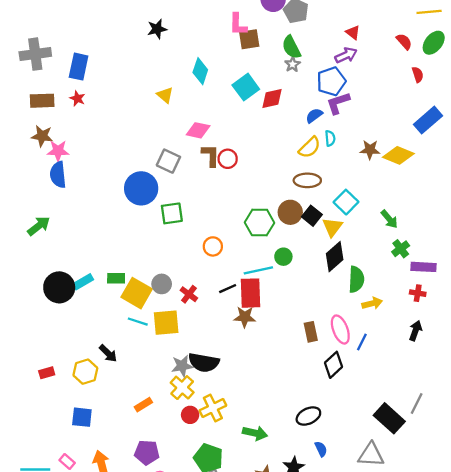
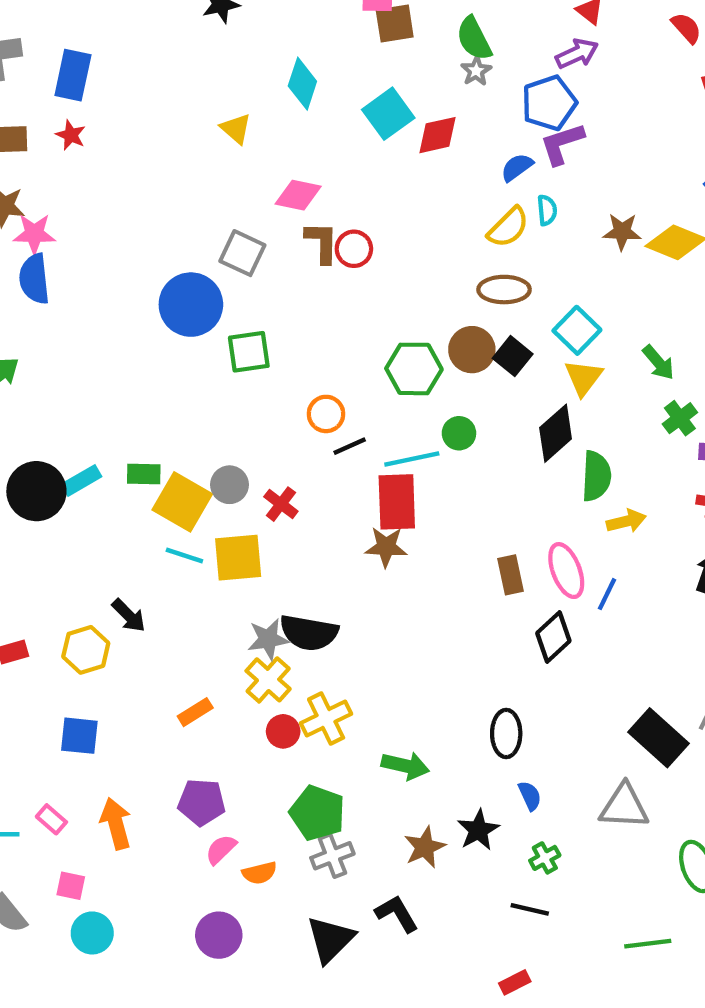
yellow triangle: (332, 227) -> (583, 377), moved
black line: (228, 289) -> (350, 446), moved
black ellipse: (308, 416) -> (506, 734), turned -65

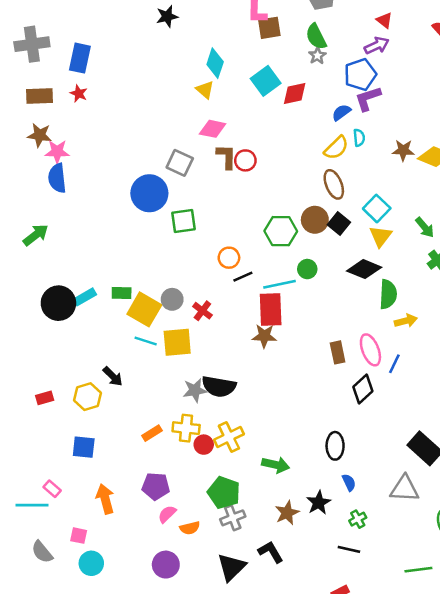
yellow triangle: (236, 129) -> (205, 90), moved
brown ellipse: (504, 290) -> (334, 184), turned 68
black diamond: (556, 433) -> (364, 269), turned 64
yellow cross: (268, 680) -> (186, 428), moved, turned -36
pink rectangle: (51, 819) -> (52, 489), moved

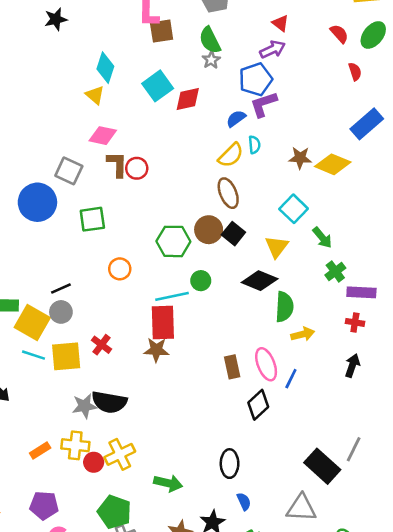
cyan square: (377, 208) -> (294, 209), moved
green square: (183, 221) -> (92, 219), moved
black line: (243, 277) -> (61, 288), moved
red cross: (202, 311) -> (101, 345), moved

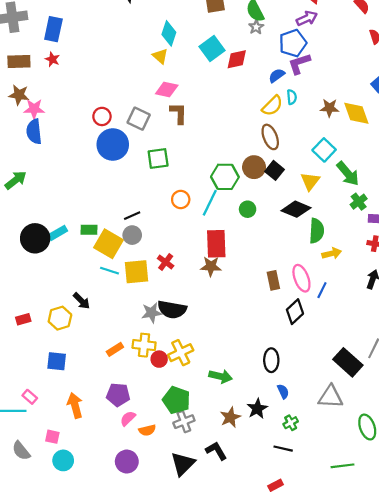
yellow diamond: (333, 164) -> (356, 113), turned 48
red circle: (137, 168) -> (102, 116), moved
green arrow: (322, 238) -> (348, 174), size x1.4
cyan line: (172, 296) -> (210, 203), moved, turned -52

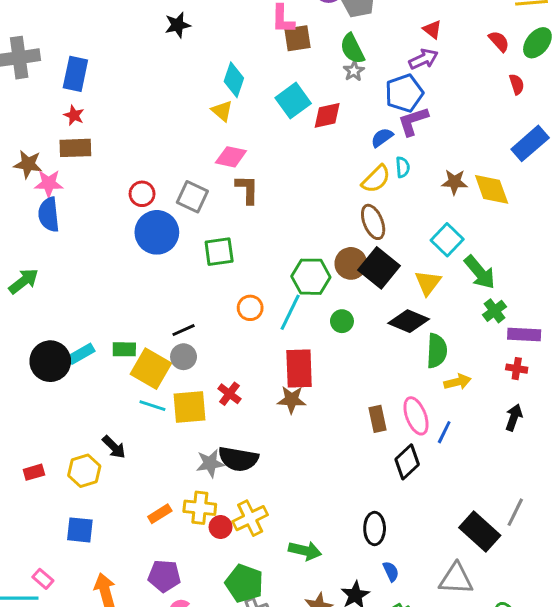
brown rectangle: (19, 61) -> (75, 148), moved
black square: (275, 170) -> (379, 268), size x1.5

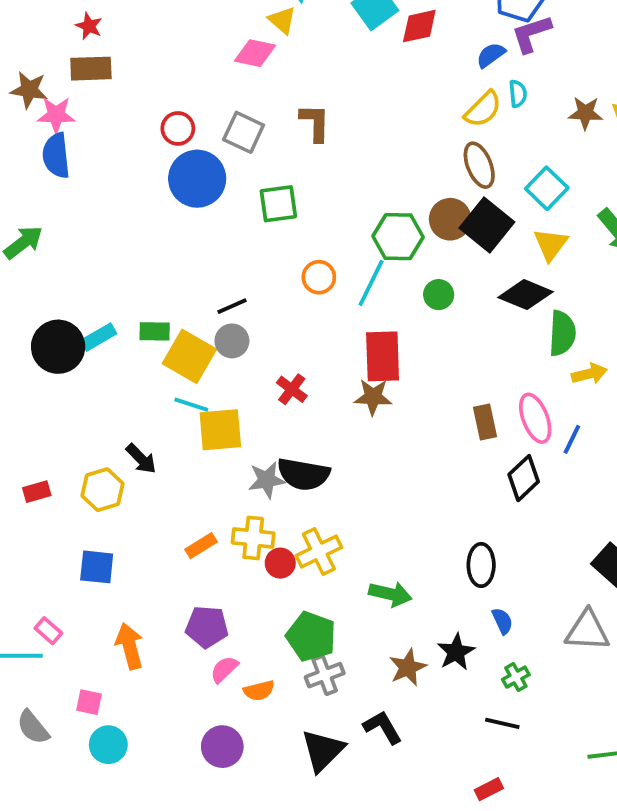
pink diamond: (231, 157) -> (255, 53), moved
cyan square: (447, 240) -> (547, 188), moved
yellow square: (189, 407) -> (220, 430), moved

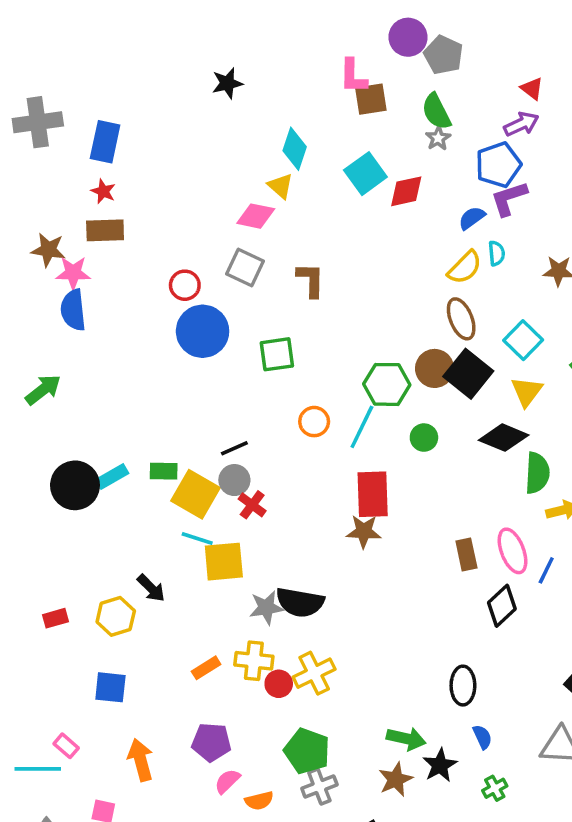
gray square: (244, 132) -> (245, 267), moved
red cross: (292, 389) -> (252, 505), moved
green arrow: (390, 594) -> (406, 739), moved

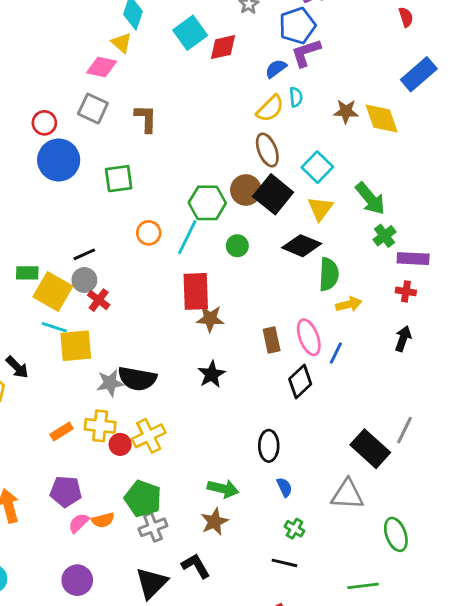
brown star: (364, 531) -> (210, 319), moved
black star: (440, 765) -> (212, 374), moved
green cross: (495, 788) -> (294, 529), turned -30
orange semicircle: (259, 801) -> (103, 520), moved

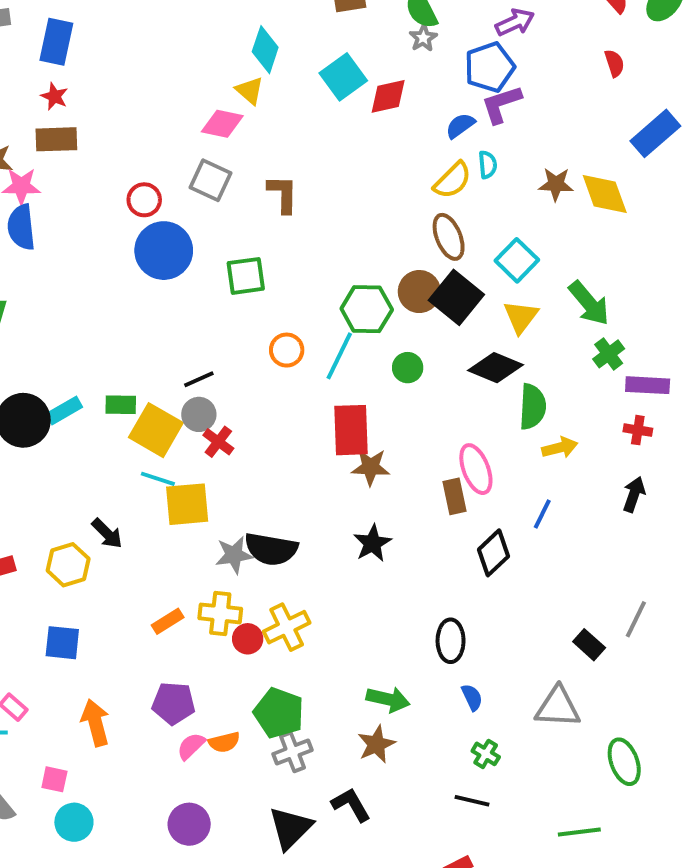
red semicircle: (406, 17) -> (614, 63), moved
pink ellipse: (309, 337) -> (476, 469), moved
black rectangle: (370, 449) -> (589, 645), size x0.6

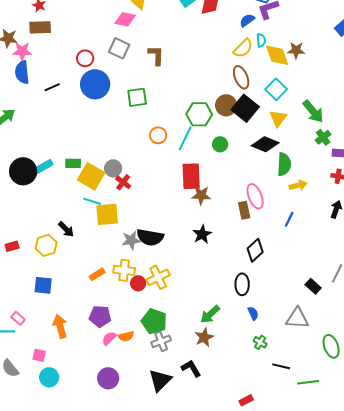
yellow diamond: (605, 194) -> (277, 55), moved
black line: (199, 379) -> (52, 87), moved
black diamond: (493, 553) -> (255, 250), moved
green arrow: (388, 699) -> (210, 314), turned 125
black line: (472, 801) -> (281, 366), moved

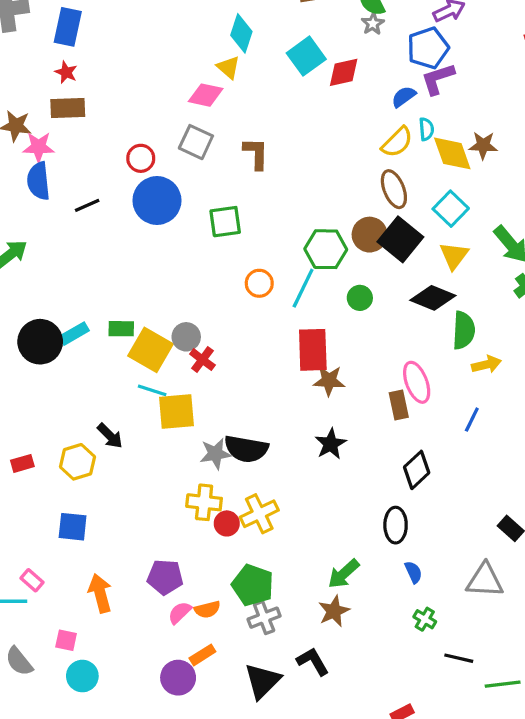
orange rectangle: (97, 274) -> (202, 655), moved

